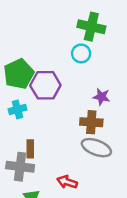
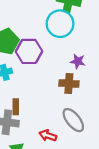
cyan circle: (81, 53) -> (60, 24), size x1.6
gray ellipse: (96, 148) -> (73, 120), moved, turned 30

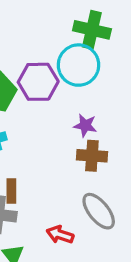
purple hexagon: (29, 51) -> (38, 82), moved
purple star: (78, 61) -> (85, 126), moved

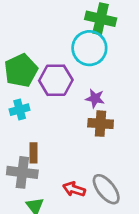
purple hexagon: (38, 82) -> (56, 80), moved
gray ellipse: (99, 211) -> (106, 189), moved

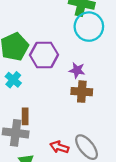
cyan circle: (89, 48) -> (89, 27), moved
cyan cross: (20, 110) -> (13, 80), turned -35

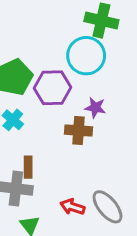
cyan circle: (89, 27) -> (86, 56), moved
brown cross: (82, 92) -> (78, 130), moved

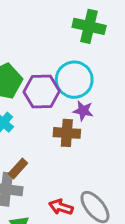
cyan circle: (86, 56) -> (74, 80), moved
brown rectangle: (28, 167) -> (18, 169), turned 42

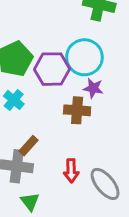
red arrow: (61, 207) -> (71, 171), moved, turned -110

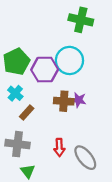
purple star: (93, 88) -> (79, 100), moved
brown rectangle: (28, 146) -> (27, 112), moved

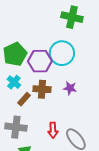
brown cross: (64, 101) -> (42, 89), moved

